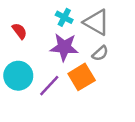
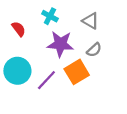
cyan cross: (64, 17) -> (50, 16), moved
gray triangle: (96, 22) -> (91, 21), size x0.7

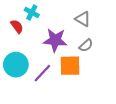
cyan cross: (50, 16) -> (32, 13), moved
orange square: (77, 72) -> (70, 66), turned 30

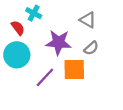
cyan circle: (16, 65) -> (17, 55), moved

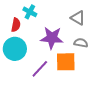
red semicircle: (18, 28) -> (16, 25), turned 48
gray semicircle: (91, 48) -> (81, 43), turned -128

